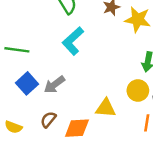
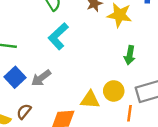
yellow circle: (138, 91) -> (114, 91), moved
brown semicircle: (48, 119) -> (24, 112), moved

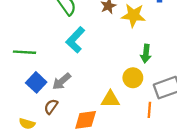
yellow circle: (114, 91) -> (133, 78), moved
brown semicircle: (24, 112) -> (51, 107), moved

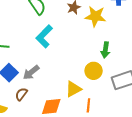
yellow triangle: (110, 99) -> (73, 89), turned -30
orange line: (149, 110) -> (88, 105), moved

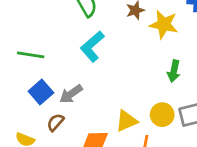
yellow circle: (94, 71) -> (162, 115), moved

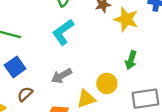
gray arrow: (71, 94) -> (61, 76), moved
yellow circle: (162, 115) -> (107, 83), moved

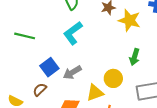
blue square: (15, 67) -> (49, 67), moved

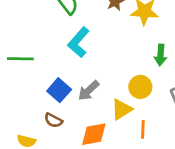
brown semicircle: (40, 90) -> (53, 120), turned -96

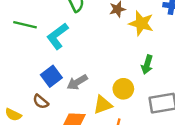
cyan L-shape: (79, 42) -> (57, 36), moved
green line: (20, 59) -> (25, 25), moved

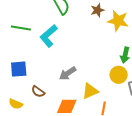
blue square: (51, 76) -> (19, 69), moved, turned 36
yellow circle: (123, 89) -> (119, 75), moved

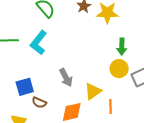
blue square: (19, 69) -> (25, 87), moved
gray arrow: (68, 73) -> (66, 78), turned -72

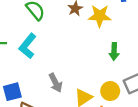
yellow circle: (119, 69) -> (110, 91), moved

